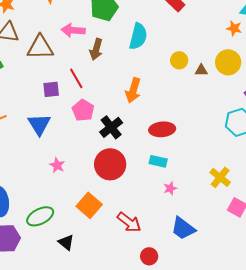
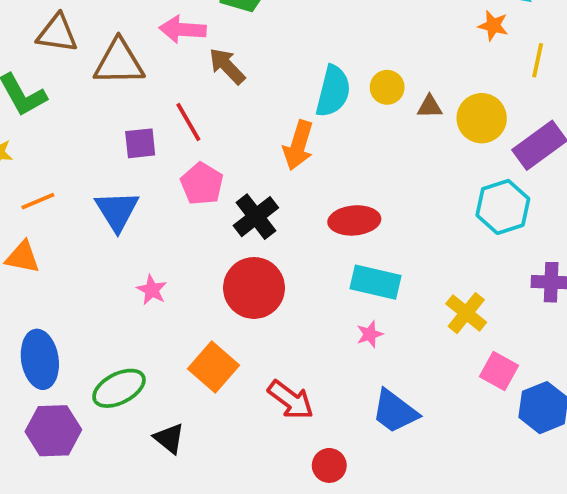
cyan semicircle: (138, 36) -> (333, 91), moved
brown arrow: (96, 49) -> (227, 66), turned 120
yellow circle: (228, 62) -> (482, 118), moved
cyan rectangle: (158, 161) -> (376, 282), moved, size x1.4

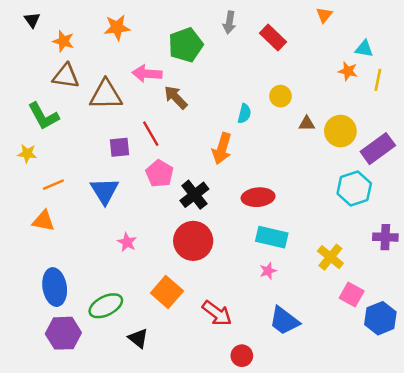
yellow line: (538, 60) -> (378, 80), moved
yellow circle: (387, 87) -> (281, 96), moved
cyan semicircle: (333, 91) -> (244, 114), size x0.6

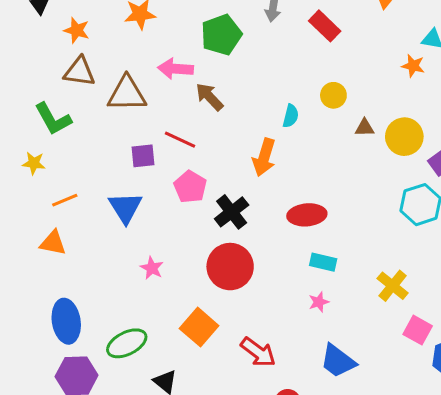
red line: (151, 134) -> (180, 140), turned -35
cyan rectangle: (272, 237) -> (323, 262), size x0.7

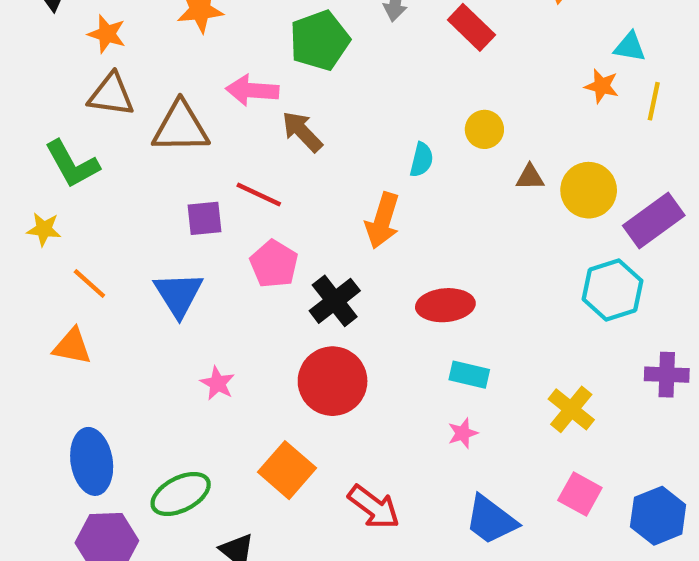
orange line: (65, 200) -> (89, 283), turned 65
pink square: (418, 330) -> (580, 494), moved

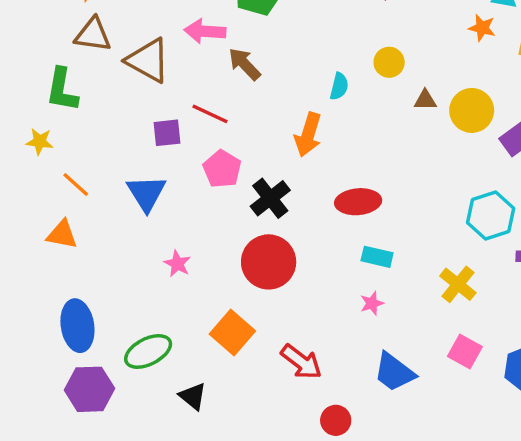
brown triangle: (181, 127) -> (148, 61), turned 30
green L-shape: (72, 164) -> (62, 90), turned 39
cyan hexagon: (612, 290) -> (491, 215), moved

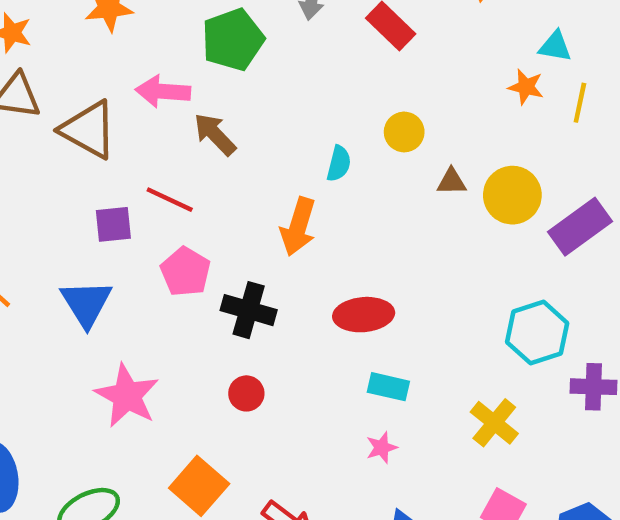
black cross: (270, 198) -> (249, 310), turned -36
red circle: (269, 262) -> (246, 393), size x0.5
pink star: (177, 264) -> (127, 396), size x1.8

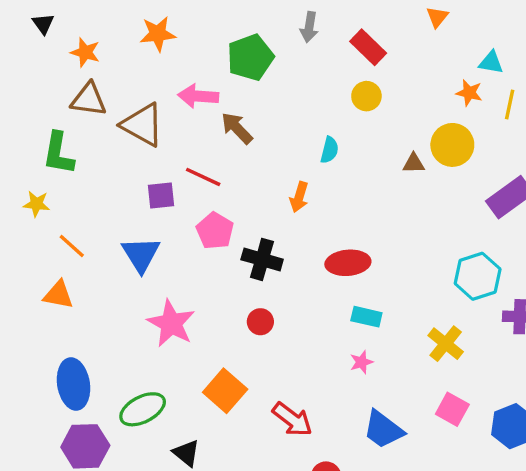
yellow circle: (404, 132) -> (366, 96), moved
yellow circle: (512, 195) -> (452, 145), moved
orange arrow: (298, 227) -> (299, 197), size x0.7

